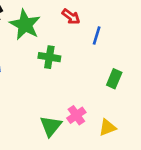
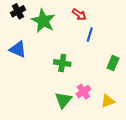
blue line: (97, 36) -> (90, 35), moved
green cross: (49, 57) -> (62, 63), moved

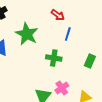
green star: (43, 21) -> (27, 34), moved
green cross: (62, 63) -> (54, 58), moved

